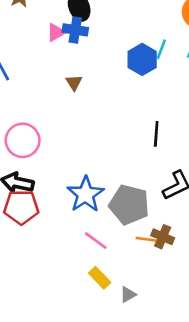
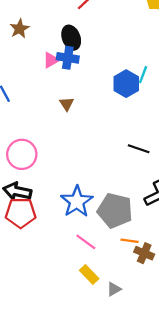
black line: (156, 134) -> (139, 149), turned -75
brown cross: (163, 237) -> (144, 253), moved

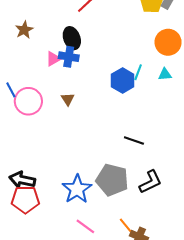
pink circle: (22, 154) -> (28, 101), moved
gray pentagon: (115, 210) -> (112, 180), moved
orange line: (130, 241) -> (126, 225), turned 42

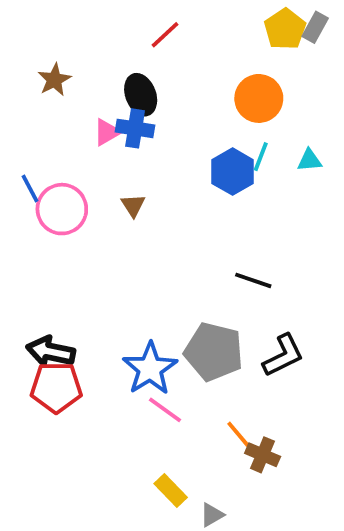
orange circle: (168, 42) -> (259, 98), moved
pink line: (85, 226) -> (165, 410), moved

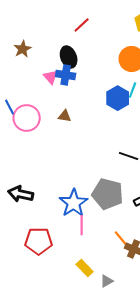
pink triangle: (107, 132) -> (51, 77), turned -42
brown triangle: (133, 205) -> (65, 116), turned -48
red pentagon: (56, 387) -> (39, 241), moved
pink line: (165, 410) -> (82, 225), turned 54

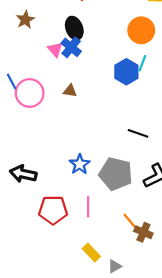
blue cross: (66, 75) -> (71, 47), turned 30
blue star: (74, 203) -> (80, 164), moved, size x0.7
red pentagon: (39, 241) -> (53, 210), moved

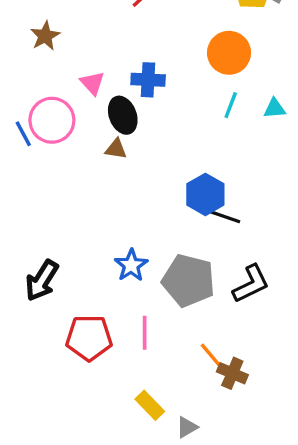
black ellipse: (74, 28) -> (123, 115), moved
blue cross: (71, 47) -> (148, 80), moved, turned -36
blue hexagon: (126, 72) -> (205, 194), moved
pink circle: (30, 93) -> (52, 120), moved
black arrow: (23, 174) -> (42, 280), turned -70

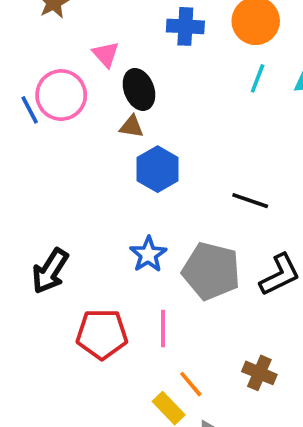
blue cross: (148, 80) -> (185, 26), moved
blue hexagon: (205, 194) -> (158, 169), moved
orange line: (210, 355) -> (191, 384), moved

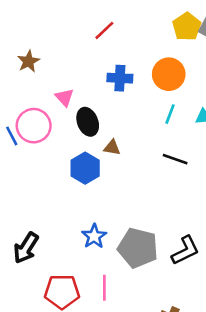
brown triangle: (132, 127) -> (112, 148), moved
blue hexagon: (158, 169) -> (85, 168), moved
black line: (250, 201) -> (175, 159), moved

